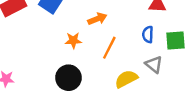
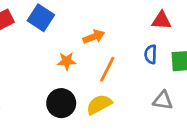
gray triangle: (154, 64) -> (163, 100), moved, turned -30
yellow semicircle: (126, 79) -> (99, 104), moved

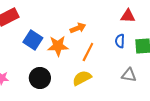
blue square: (41, 18) -> (33, 40), moved
orange star: (67, 61) -> (58, 46), size x1.5
black circle: (61, 103) -> (40, 78), moved

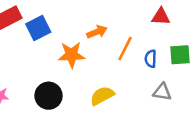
blue square: (33, 40) -> (38, 28), moved, turned 30
blue semicircle: (120, 41) -> (151, 59), moved
orange line: (88, 52) -> (125, 48), moved

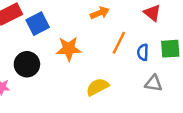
red triangle: (161, 17) -> (152, 13), turned 36
orange arrow: (97, 32) -> (100, 13), moved
black circle: (49, 96) -> (27, 64), moved

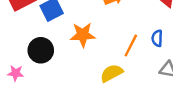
orange line: (119, 43) -> (131, 45), moved

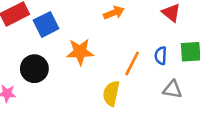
yellow semicircle: (112, 73) -> (111, 93), turned -50

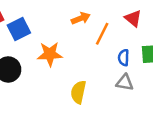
orange line: (132, 63) -> (102, 34), moved
gray triangle: (172, 90) -> (125, 83), moved

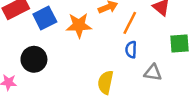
orange star: (50, 54) -> (79, 25), moved
blue semicircle: (124, 58) -> (131, 50), moved

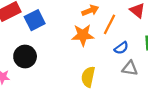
orange star: (79, 25) -> (83, 35), moved
blue semicircle: (131, 50) -> (121, 48), moved, turned -128

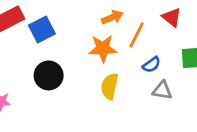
black circle: (25, 57) -> (49, 75), moved
yellow semicircle: (88, 77) -> (110, 86), moved

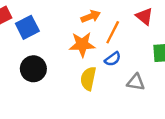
blue semicircle: (151, 65) -> (113, 59), moved

